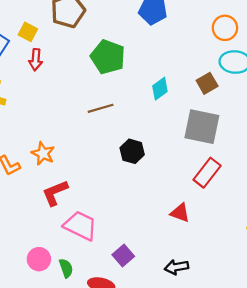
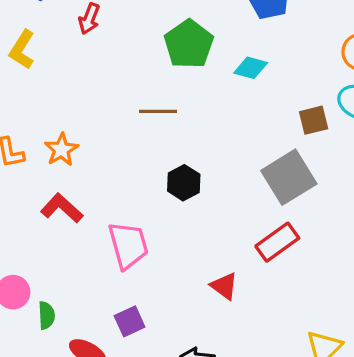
cyan diamond: (160, 89) -> (251, 68), moved, turned 35
gray square: (202, 127) -> (289, 177), turned 30
red L-shape: (55, 193) -> (62, 208), turned 48
pink trapezoid: (80, 226) -> (128, 245), moved, turned 32

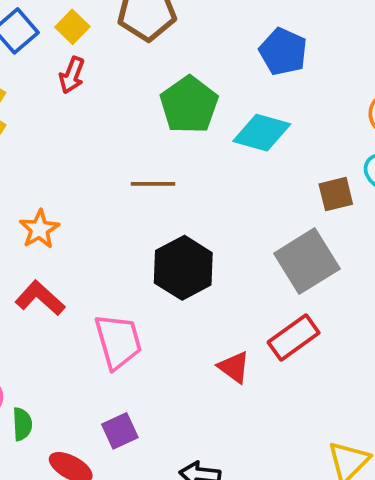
cyan diamond: (251, 68) -> (262, 133), size x1.4
black hexagon: (184, 183) -> (183, 268), size x1.5
red triangle: (224, 286) -> (234, 367), moved

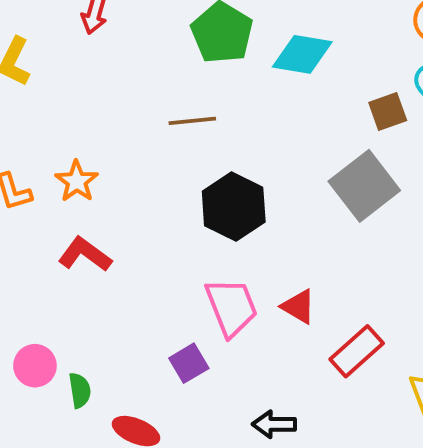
red rectangle: (294, 337) -> (357, 351), moved
pink trapezoid: (118, 341) -> (231, 307), moved
purple square: (120, 431) -> (189, 363), moved

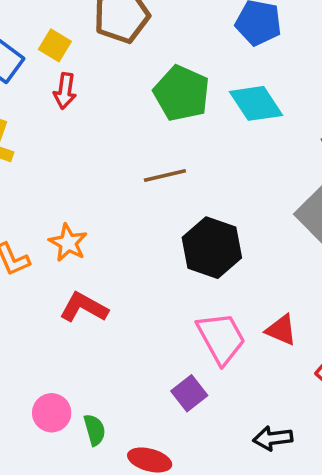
cyan diamond: (302, 54) -> (256, 103), turned 54

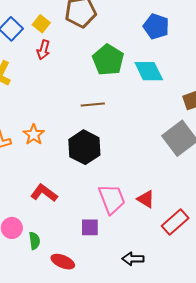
black hexagon: (212, 248) -> (84, 147), moved
red L-shape: (84, 307) -> (44, 193), moved
purple square: (189, 393) -> (90, 227), turned 30

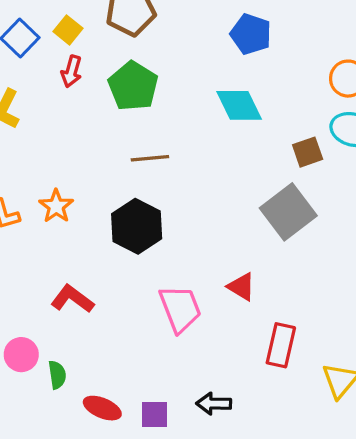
green pentagon: (108, 60) -> (133, 86), moved
red triangle: (146, 199) -> (241, 287), moved
red rectangle: (175, 222) -> (281, 345), turned -36
purple square: (90, 227) -> (155, 414), moved

